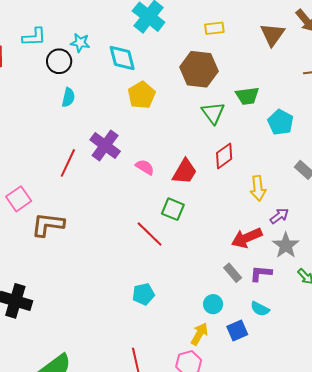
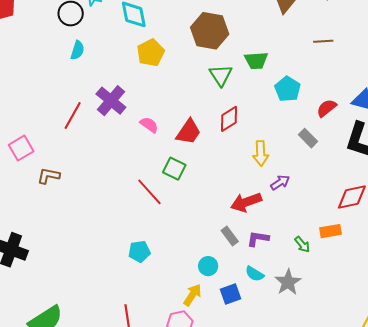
brown L-shape: (48, 225) -> (49, 176), size x0.7
gray star: (286, 245) -> (288, 282), moved

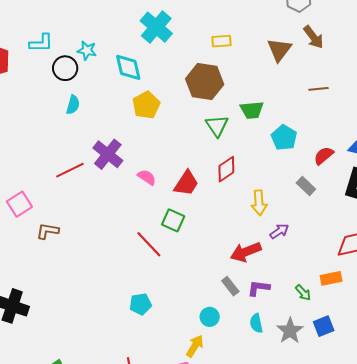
red line: (73, 116) -> (70, 170), turned 36
cyan semicircle: (255, 274) -> (256, 323), turned 48
blue square: (231, 294) -> (324, 326), moved

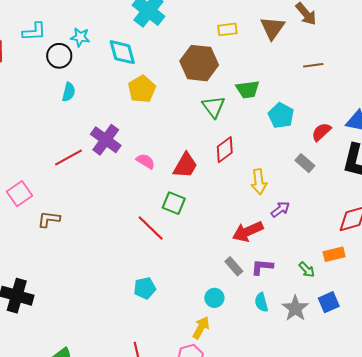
yellow rectangle: (222, 41) -> (227, 29), moved

